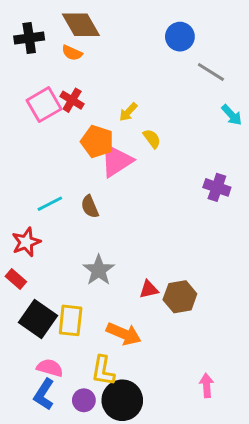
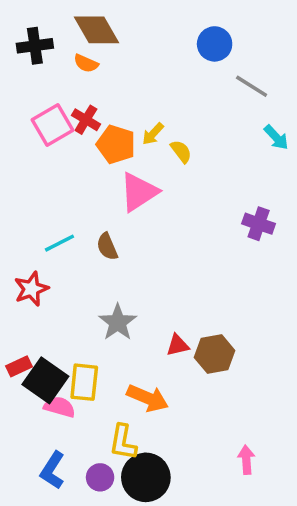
yellow semicircle: (152, 139) -> (181, 151), moved
orange pentagon: (97, 142) -> (116, 144), moved
red rectangle: (16, 279) -> (19, 366), moved, turned -66
pink semicircle: (50, 368) -> (60, 407), moved

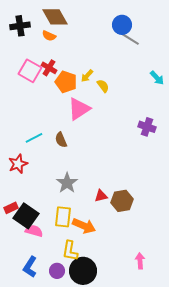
gray line: (252, 86) -> (130, 39), moved
pink square: (52, 125) -> (30, 71), turned -30
yellow rectangle: (84, 382) -> (63, 217), moved

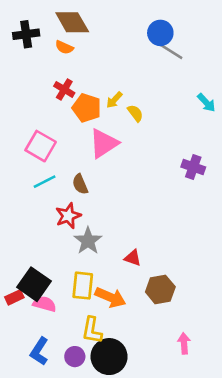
pink square: (30, 71) -> (41, 146), moved
red star: (18, 164) -> (68, 216), moved
red triangle: (101, 196) -> (133, 258), turned 32
brown hexagon: (122, 201) -> (160, 289), moved
red rectangle: (11, 208) -> (14, 297), moved

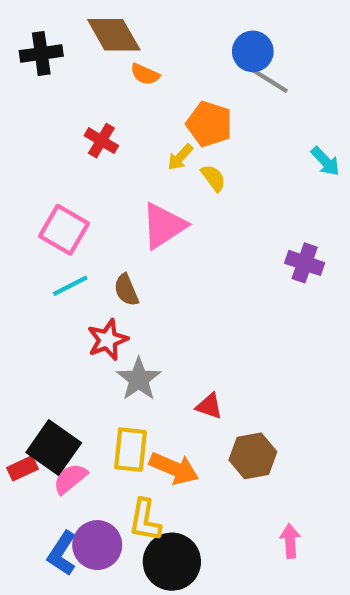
orange semicircle: (64, 47) -> (145, 74), moved
orange pentagon: (87, 108) -> (209, 124), moved
pink semicircle: (45, 304) -> (70, 479), turned -55
purple circle: (75, 357) -> (97, 545), moved, size x1.5

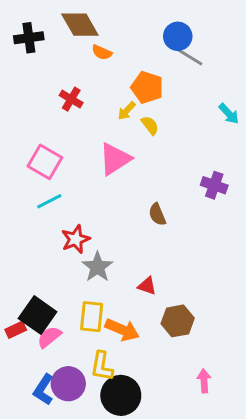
brown semicircle: (126, 290) -> (157, 214), moved

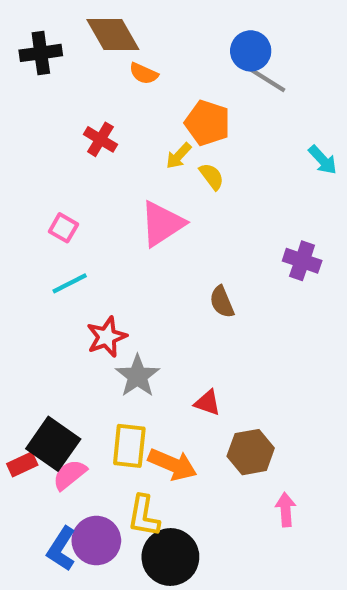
pink square: (45, 162) -> (63, 228), size x0.6
pink arrow: (204, 381) -> (286, 510), moved

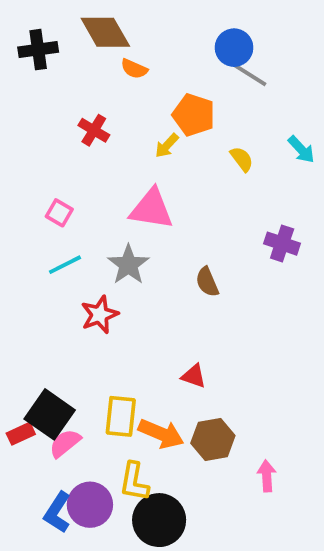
yellow semicircle: (212, 176) -> (242, 159), moved
pink triangle: (162, 224) -> (151, 209), turned 42
gray star: (137, 376) -> (128, 265), moved
brown hexagon: (251, 452) -> (213, 439), moved

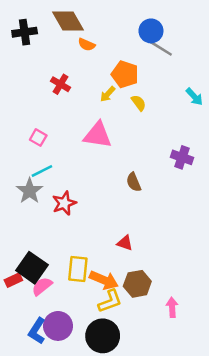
yellow semicircle: (242, 159) -> (139, 103), moved
gray star: (128, 265) -> (30, 191), moved
yellow L-shape: (134, 482) -> (110, 301), moved, turned -120

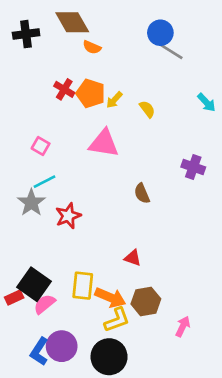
orange pentagon: (125, 74) -> (91, 93), moved
pink arrow: (172, 307) -> (183, 326), turned 30

